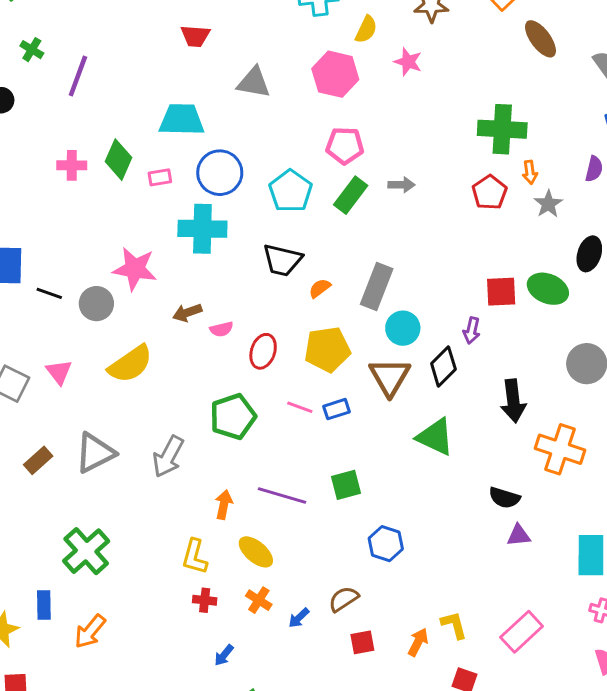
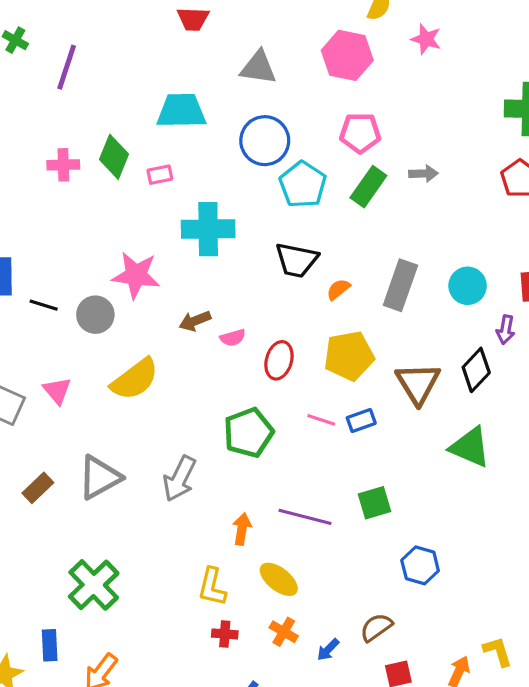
blue circle: (220, 173) -> (265, 141), moved
cyan circle: (403, 328) -> (468, 286), moved

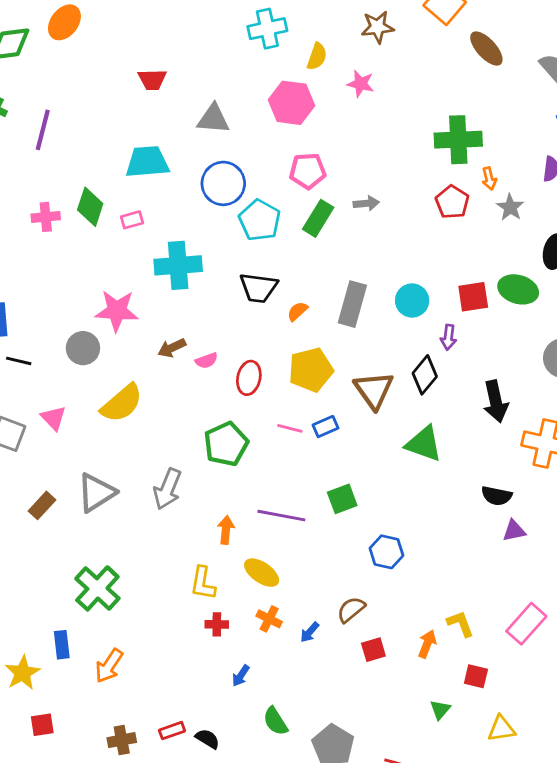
black line: (44, 305) -> (19, 361), moved

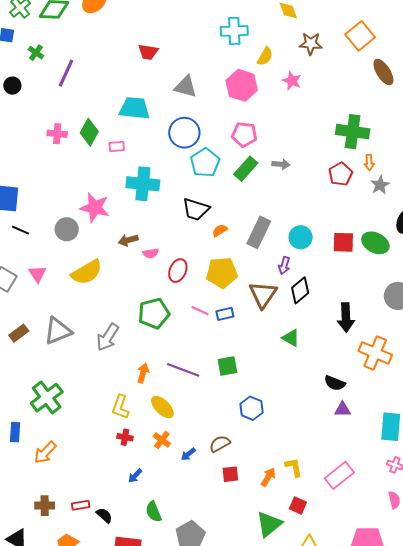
purple arrow: (448, 337) -> (284, 266), moved
green triangle: (424, 444) -> (291, 338), size x0.7
green triangle: (440, 710) -> (269, 524), size x1.8

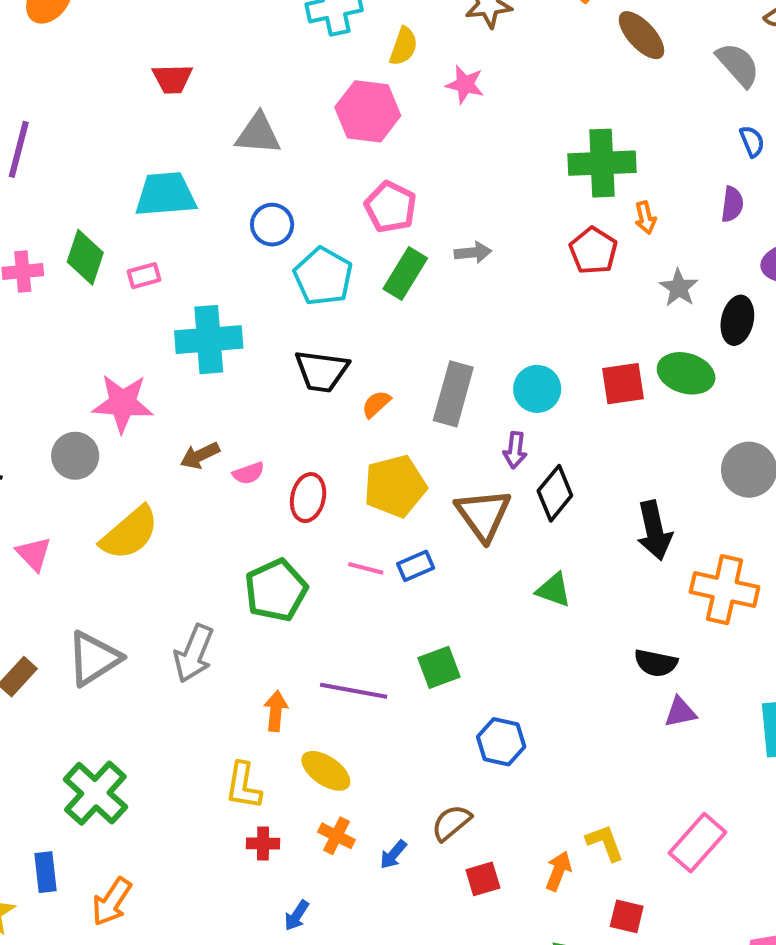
blue circle: (184, 133) -> (272, 225), size x0.7
pink pentagon: (244, 135) -> (390, 207), turned 30
gray star: (380, 185) -> (679, 288), moved

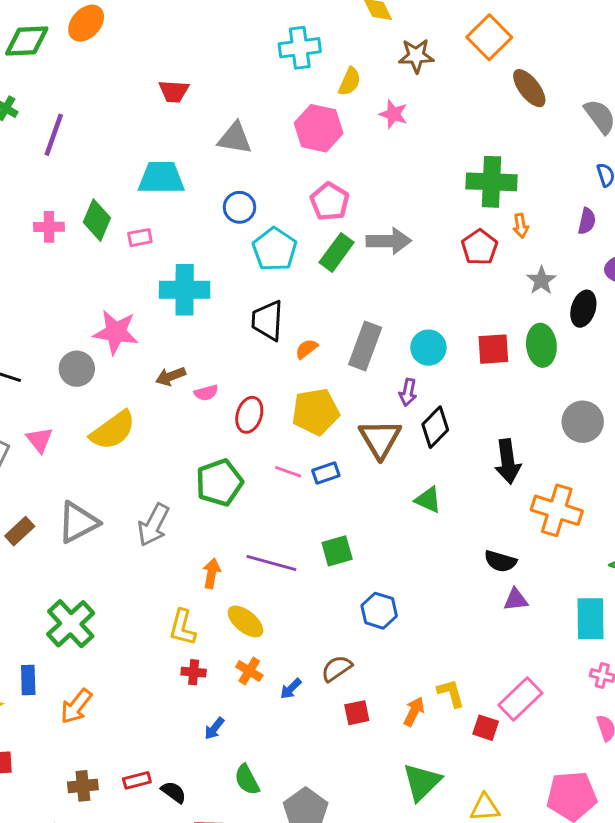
gray arrow: (473, 252) -> (389, 241), size x1.6
black trapezoid: (322, 371) -> (267, 321), turned 81
green ellipse: (686, 373) -> (541, 345), turned 63
red square: (627, 916) -> (486, 728), moved

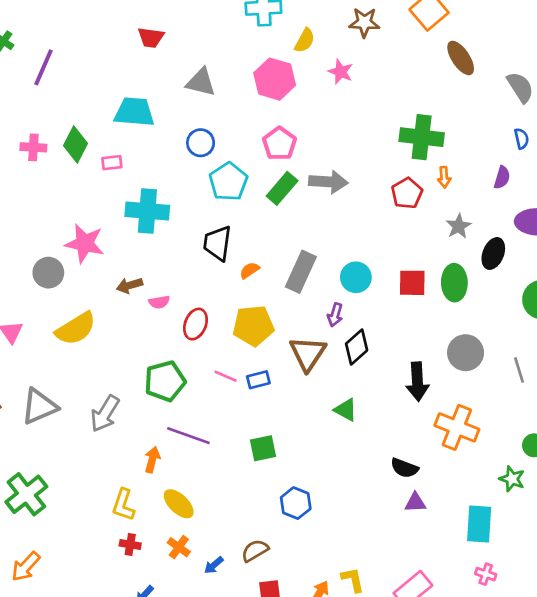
gray circle: (583, 422) -> (466, 353), moved
purple line: (271, 563) -> (188, 436), moved

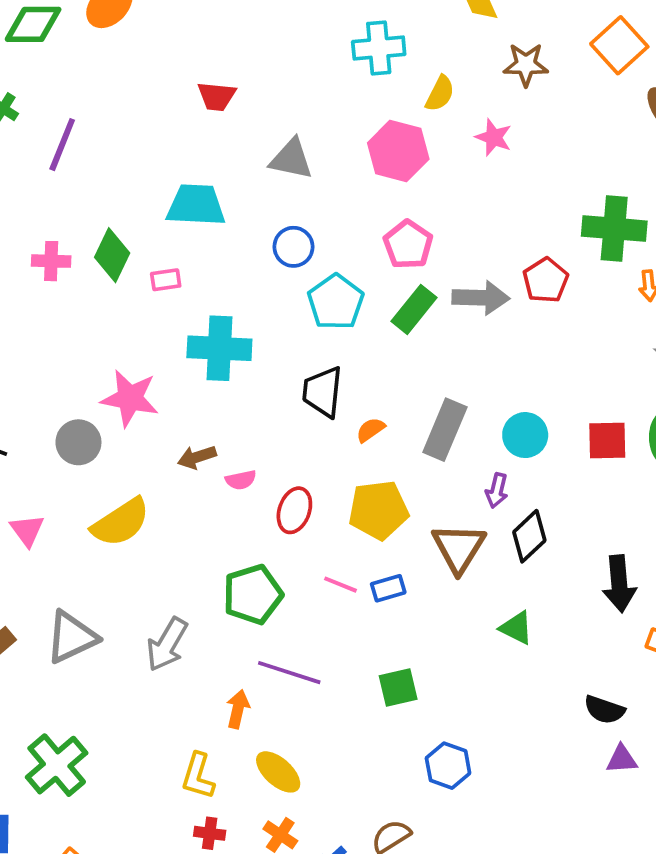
red pentagon: (407, 193) -> (546, 280), moved

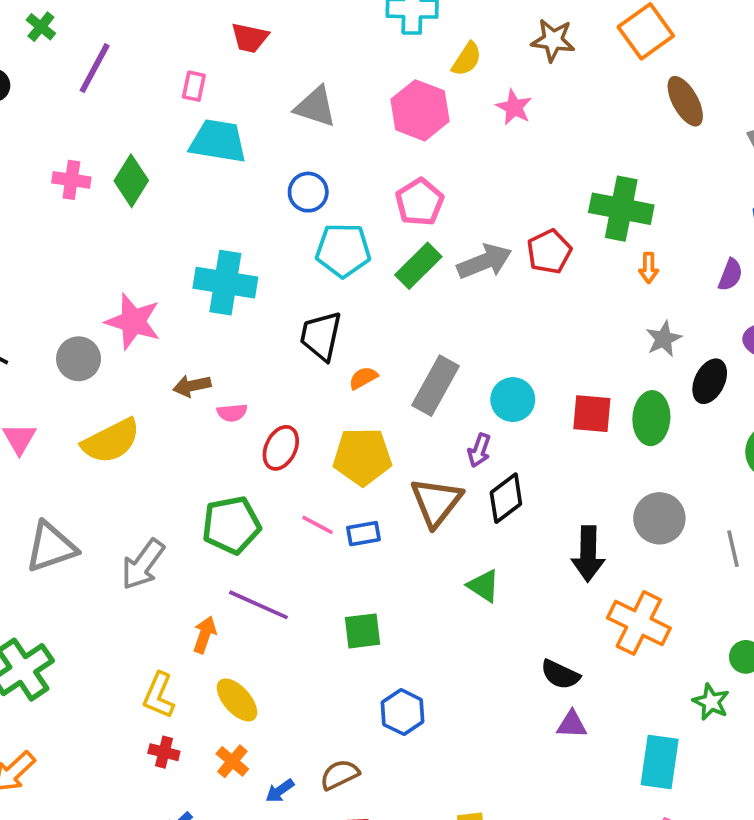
pink rectangle: (166, 280) -> (194, 86), moved, turned -76
gray arrow: (481, 298) -> (484, 262), turned -30
cyan pentagon: (336, 302) -> (343, 250), turned 30

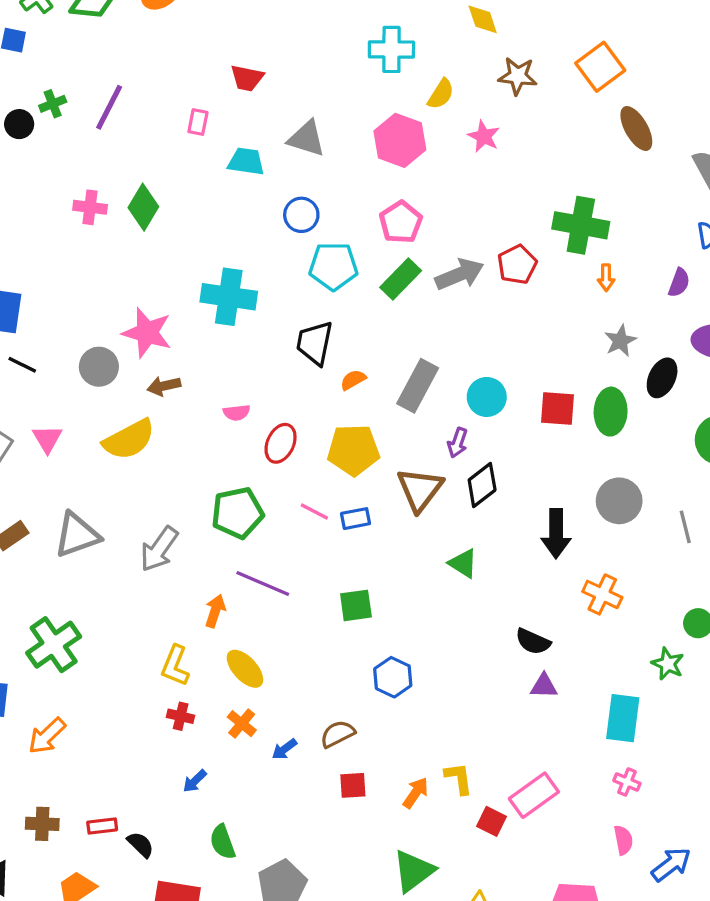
green cross: (41, 27) -> (53, 104), moved, turned 30
cyan trapezoid: (218, 141) -> (246, 161), moved, size x0.7
brown arrow: (192, 386) -> (164, 386), moved
orange cross: (639, 623) -> (602, 594), size x0.7

